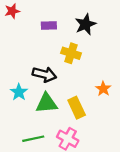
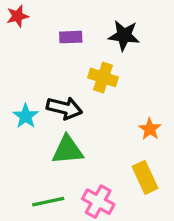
black star: (85, 24) -> (124, 35), turned 30
cyan star: (19, 92) -> (26, 116), moved
yellow rectangle: (77, 108) -> (145, 177), moved

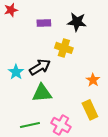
black arrow: (64, 108) -> (40, 67), turned -45

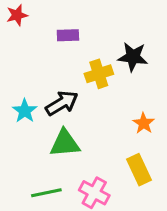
black star: (77, 22) -> (133, 57), moved
yellow cross: (64, 48) -> (99, 74), turned -36

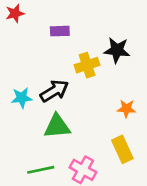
cyan star: (25, 111) -> (22, 98), turned 30
orange star: (144, 123) -> (126, 109), turned -30

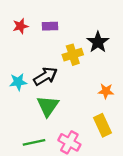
red star: (15, 13) -> (20, 26), moved
black star: (117, 50) -> (98, 42), turned 30
green triangle: (57, 126) -> (48, 106), turned -50

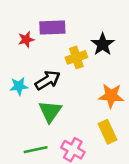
red star: (20, 26) -> (26, 39), moved
purple rectangle: (50, 26) -> (52, 28), size x1.5
orange star: (106, 91) -> (111, 96), size x1.5

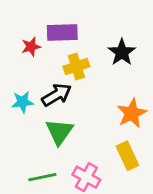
yellow cross: (76, 57) -> (76, 67), moved
orange star: (111, 96) -> (132, 113), turned -30

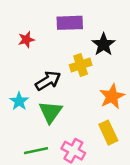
purple rectangle: (62, 32) -> (70, 23), moved
yellow cross: (76, 67) -> (81, 65), moved
cyan star: (23, 102) -> (19, 101), moved, turned -30

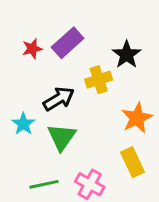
purple rectangle: (70, 23) -> (68, 43), moved, turned -40

